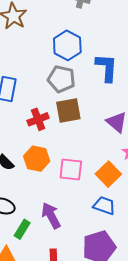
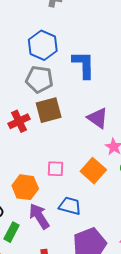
orange hexagon: (37, 159) -> (25, 187), moved
pink square: (71, 169) -> (56, 169), size x0.7
blue trapezoid: (104, 206) -> (70, 206), moved

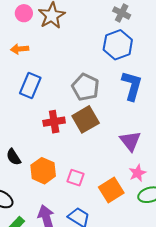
blue hexagon: (43, 45) -> (118, 45), moved
brown square: (49, 110) -> (86, 119), turned -32
orange hexagon: (25, 187) -> (43, 171), moved

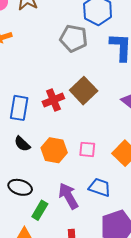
blue rectangle: (30, 86) -> (19, 108), moved
gray pentagon: (85, 87) -> (74, 38), moved

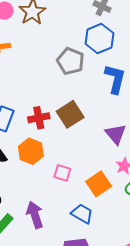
orange hexagon: (54, 150) -> (31, 151), moved
blue trapezoid: (100, 187) -> (82, 214), moved

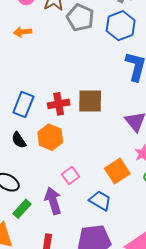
gray pentagon: (70, 61) -> (80, 18), moved
brown square: (70, 114) -> (90, 101), turned 32
pink square: (62, 173) -> (71, 175), moved, turned 36

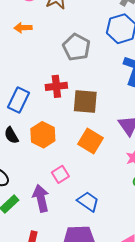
gray pentagon: (80, 18) -> (76, 47), moved
red cross: (59, 104) -> (56, 86), moved
orange square: (117, 171) -> (91, 141), moved, turned -30

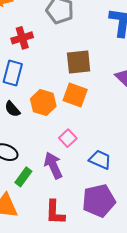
red cross: (56, 86) -> (22, 38), moved
orange square: (91, 141) -> (75, 95), moved

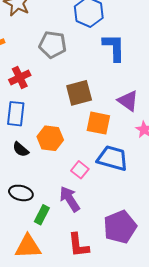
orange square: (75, 95) -> (98, 123), moved
blue trapezoid: (100, 160) -> (112, 158), moved, size x1.4

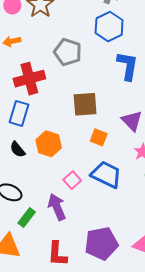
red cross: (20, 78) -> (29, 79), size x1.4
orange square: (98, 123) -> (99, 137), size x0.7

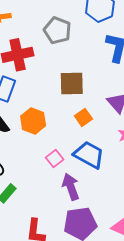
orange square: (99, 137) -> (83, 117), turned 30
purple arrow: (57, 207) -> (71, 187), moved

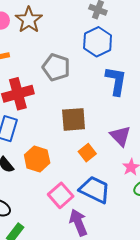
pink square: (55, 159) -> (61, 195), size x1.4

